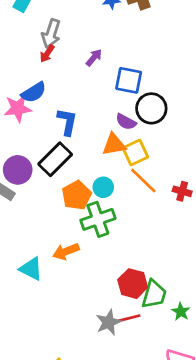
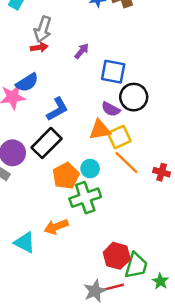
red arrow: (47, 54) -> (39, 47), turned -133
blue L-shape: (67, 122) -> (57, 109), turned 50

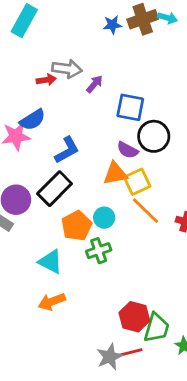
gray arrow: (43, 29) -> (67, 69), moved, turned -100
green cross: (85, 198) -> (99, 251), size x0.7
orange arrow: (56, 227) -> (52, 302), moved
cyan triangle: (25, 242) -> (50, 262), moved

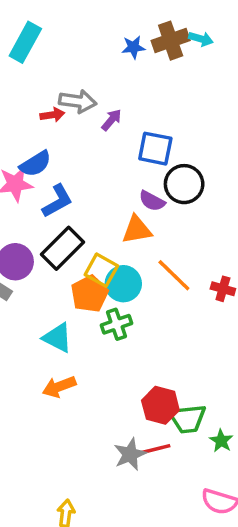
blue L-shape: (67, 150) -> (57, 201), moved
yellow square: (137, 182) -> (101, 270), moved, turned -36
cyan circle: (104, 218) -> (123, 284), size x1.4
green trapezoid: (156, 328) -> (187, 419), turned 68

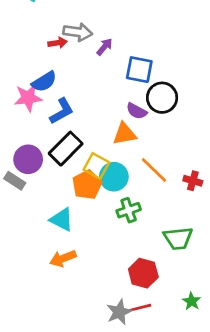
green cross: (117, 324) -> (129, 210), moved
green trapezoid: (187, 419) -> (178, 238), moved

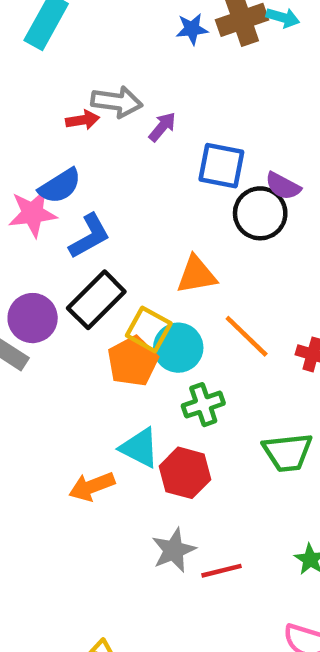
purple semicircle: (137, 111) -> (283, 186), moved
cyan triangle: (62, 220) -> (140, 448), moved
red hexagon: (143, 273) -> (185, 473), moved
gray star: (119, 312) -> (174, 550), moved

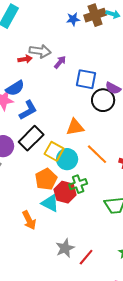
orange pentagon: (133, 361) -> (46, 179), moved
red hexagon: (185, 473) -> (65, 192), moved
orange arrow: (92, 486) -> (29, 220), turned -96
red line: (221, 571) -> (86, 257), turned -36

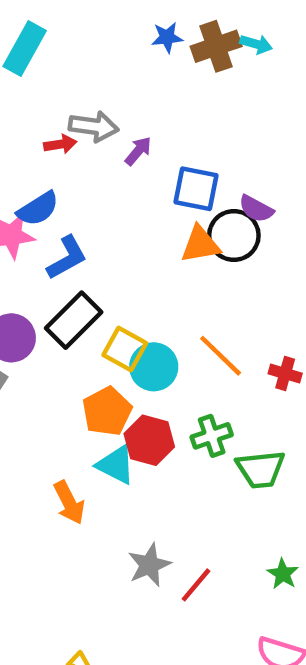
blue star: (73, 19) -> (167, 37), moved
orange triangle: (75, 127) -> (200, 244), moved
green cross: (78, 184) -> (212, 436), moved

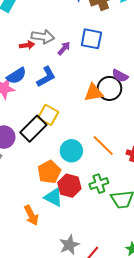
blue square: (196, 189) -> (91, 39), moved
blue L-shape: (67, 258) -> (46, 77), moved
yellow square: (125, 349) -> (48, 115), moved

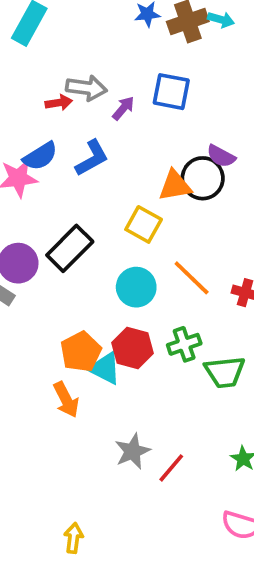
yellow square: (48, 115) -> (144, 224), moved
orange pentagon: (49, 172) -> (81, 352), moved

